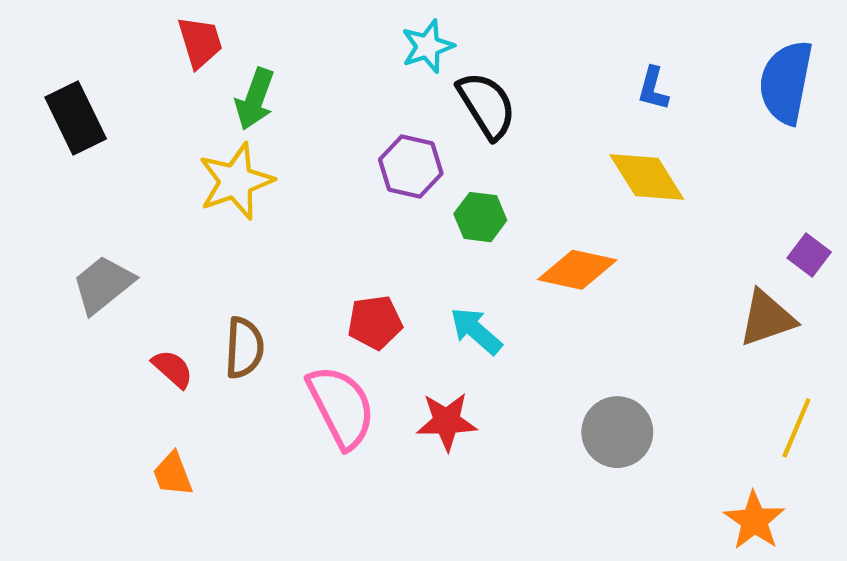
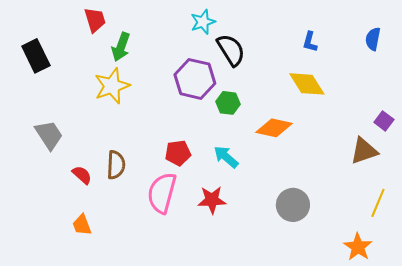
blue semicircle: (786, 82) -> (373, 39), size x0.6
purple hexagon: (411, 166) -> (195, 79), size x1.4
gray trapezoid: (103, 285) -> (49, 135), turned 96
pink semicircle: (341, 407) -> (162, 193), turned -138

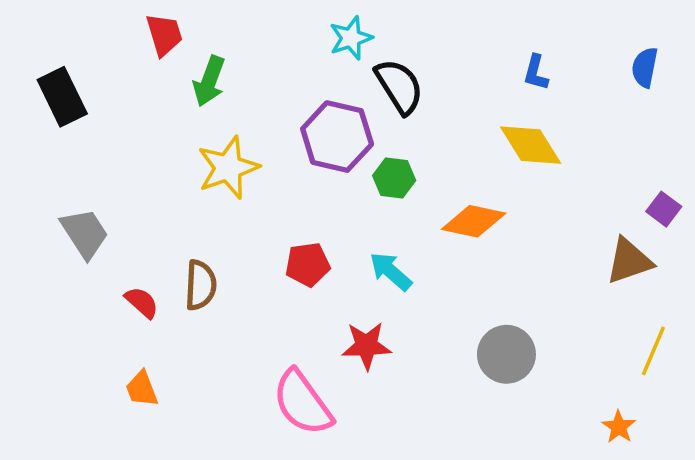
yellow star: (112, 86) -> (228, 168), moved
pink semicircle: (162, 193) -> (302, 403), moved, turned -51
orange star: (358, 247) -> (619, 427), size x0.7

